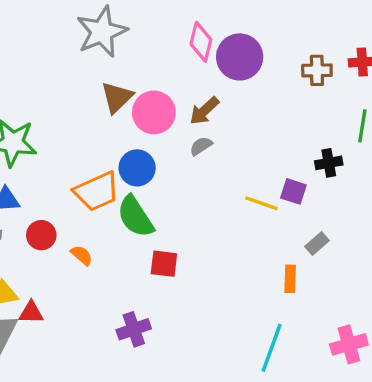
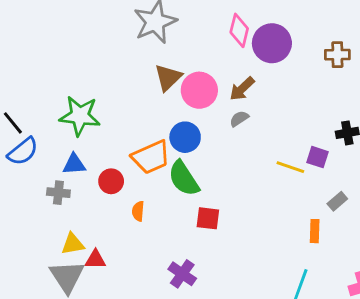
red circle: (41, 235) -> (111, 181), moved
orange semicircle: (82, 255) -> (138, 211), turned -126
purple cross: (134, 329) -> (182, 274), turned -36

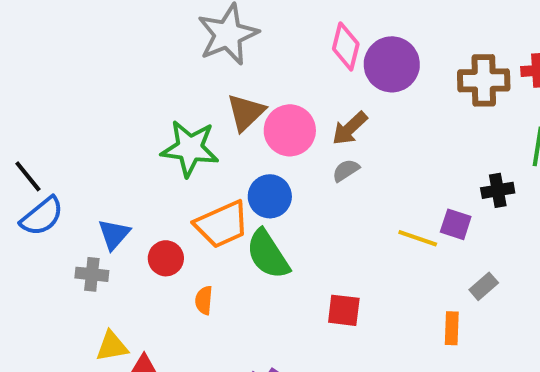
brown cross: (337, 55) -> (484, 80), size x1.4
green star: (80, 116) -> (190, 148), moved
blue triangle: (74, 164) -> (114, 234), turned -45
red square: (208, 218) -> (344, 310), moved

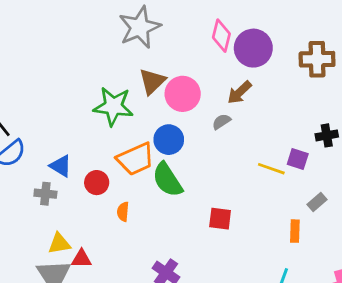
brown arrow: (350, 128) -> (239, 92), moved
blue triangle: (114, 234) -> (61, 166), turned -40

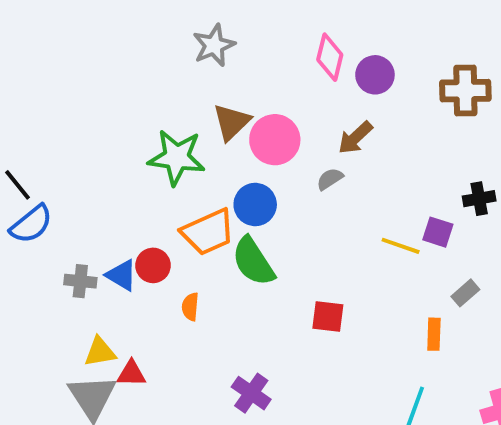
gray star: (140, 27) -> (214, 45), size x0.7
purple circle: (253, 48) -> (375, 75), size x0.7
blue triangle: (61, 166) -> (122, 275), moved

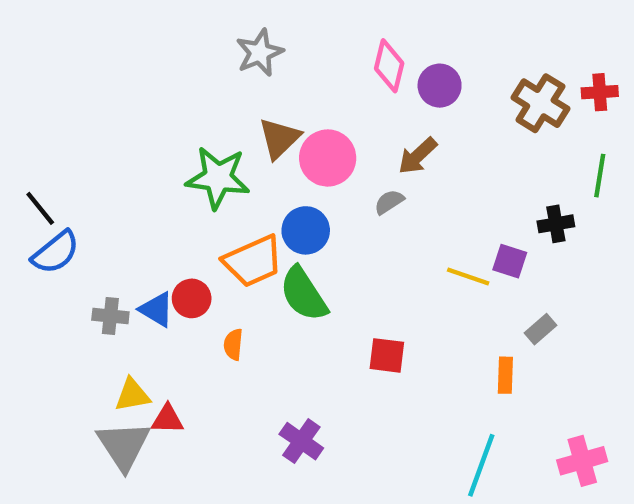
brown cross: (465, 91) -> (540, 103), turned 33

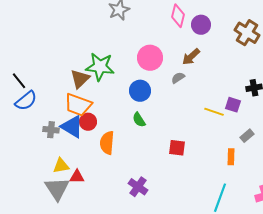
brown triangle: (279, 138) -> (80, 79), moved
orange trapezoid: (253, 261) -> (78, 105), moved, turned 44
green semicircle: (304, 294) -> (139, 120), size x0.6
blue triangle: (156, 309) -> (72, 127), size x1.4
orange semicircle: (233, 345) -> (107, 143), size x1.6

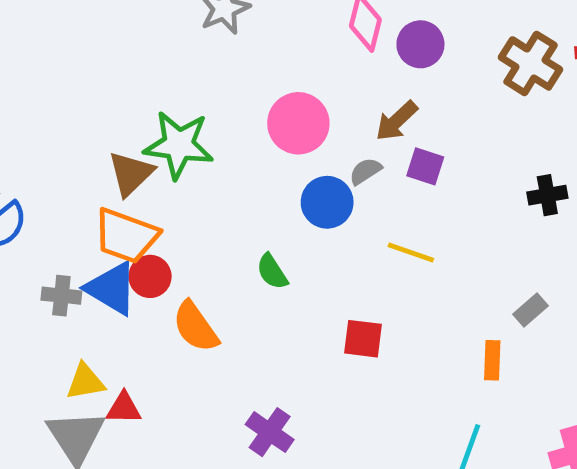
blue circle: (140, 91) -> (327, 202), moved
purple square: (233, 105) -> (425, 166), moved
yellow line: (214, 112) -> (411, 253), moved
orange semicircle: (107, 143) -> (195, 327), turned -40

